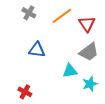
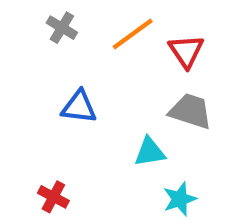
gray trapezoid: (89, 52) -> (190, 111), turned -125
cyan star: (90, 84) -> (180, 199), moved

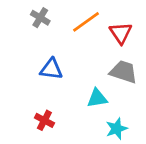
red cross: (53, 197) -> (44, 120), moved

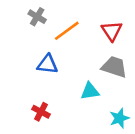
orange line: (86, 22) -> (67, 31), moved
cyan star: (117, 129) -> (119, 118), moved

